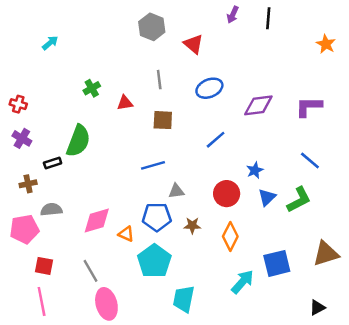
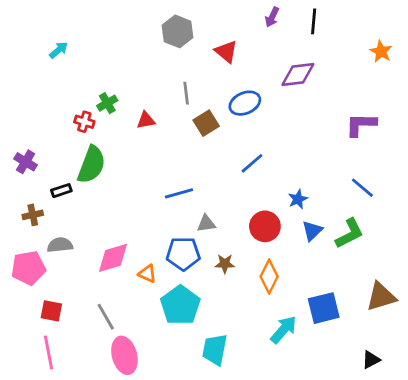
red cross: (18, 104) -> (84, 122), moved
purple diamond: (258, 105) -> (298, 74), moved
brown square: (163, 120) -> (206, 123), moved, turned -35

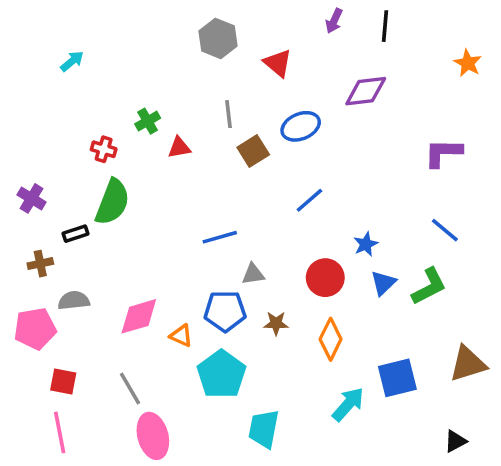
green cross: (107, 103) -> (148, 121), moved

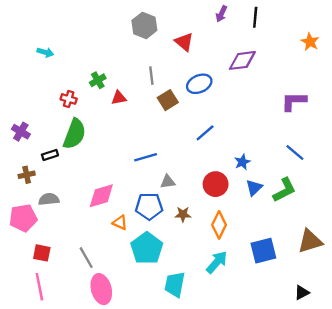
cyan arrow: (72, 61) -> (45, 52), moved, turned 56
pink diamond: (139, 316) -> (101, 196), moved
cyan arrow: (348, 404) -> (217, 262), moved

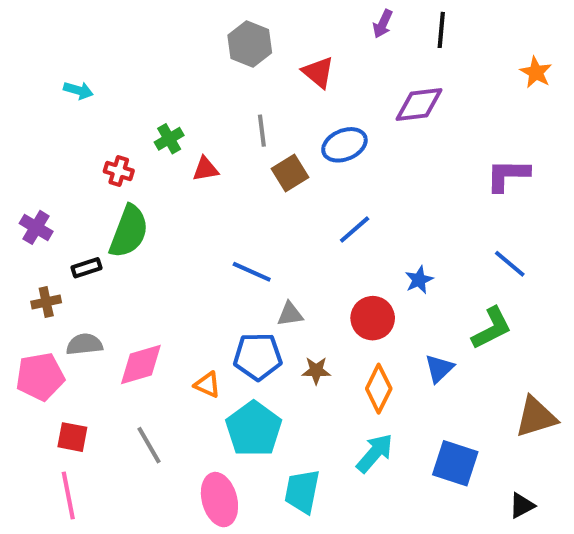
blue line: (146, 157) -> (252, 272), turned 40
blue triangle: (254, 188) -> (439, 369), moved
pink diamond: (101, 196) -> (141, 364), moved
blue square: (263, 251) -> (455, 463), moved, turned 32
pink ellipse: (101, 289) -> (219, 500), moved

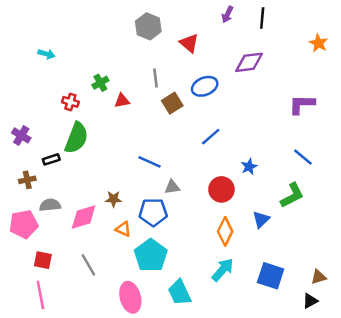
brown star: (316, 371) -> (114, 199), moved
brown triangle: (536, 417) -> (319, 277), moved, size x0.6
cyan trapezoid: (302, 491) -> (179, 293), turned -36

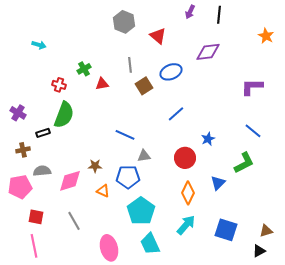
cyan pentagon: (151, 255) -> (141, 211), moved

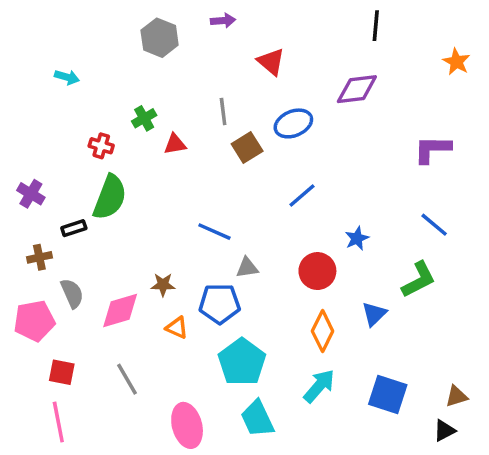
purple arrow: (190, 12) -> (223, 21), moved, turned -120
gray hexagon: (124, 22) -> (160, 38), moved
gray semicircle: (42, 171) -> (72, 293), turned 72

